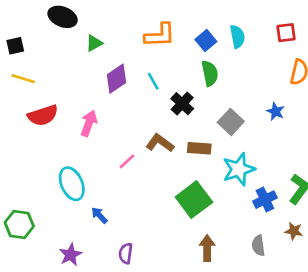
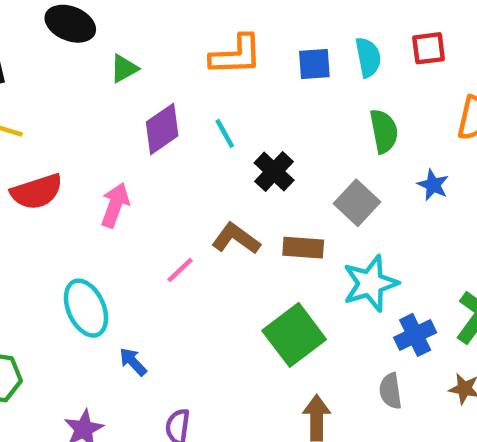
red square: (286, 33) -> (429, 48), moved
blue square: (206, 40) -> (314, 64), turned 36
green semicircle: (210, 73) -> (384, 131), moved
gray semicircle: (258, 246) -> (391, 391), moved

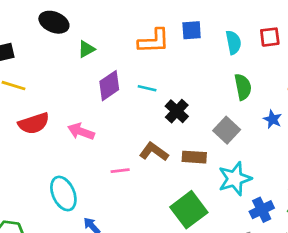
blue square: (314, 64) -> (192, 30), moved
cyan line: (225, 133) -> (147, 88), turned -48
pink arrow: (115, 205) -> (81, 131), turned -90
pink line: (180, 270) -> (120, 171), turned 36

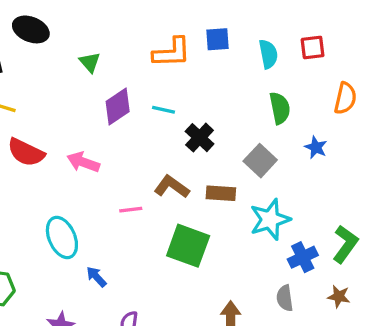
black ellipse: (54, 22) -> (31, 29), moved
green triangle: (86, 49) -> (90, 62), turned -42
red semicircle: (34, 123) -> (26, 152), turned 44
green square: (189, 210) -> (188, 246), moved, turned -33

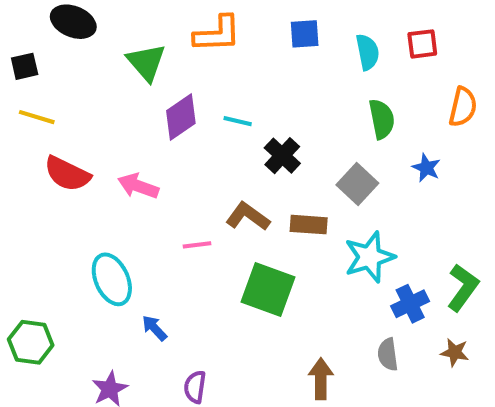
orange L-shape: (172, 52) -> (217, 34), moved
green triangle: (90, 62) -> (146, 62), size x1.5

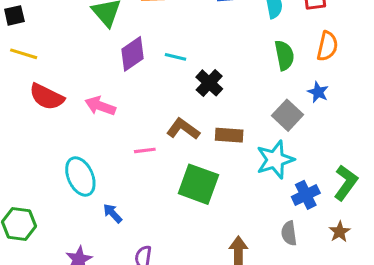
orange semicircle: (463, 107) -> (327, 46), moved
gray square: (357, 184) -> (287, 115), moved
brown star: (455, 352) -> (340, 232), turned 30

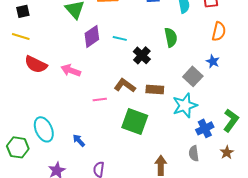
black square: (14, 15) -> (23, 11), moved
green semicircle: (284, 55) -> (171, 37), moved
cyan ellipse: (80, 176) -> (44, 129), moved

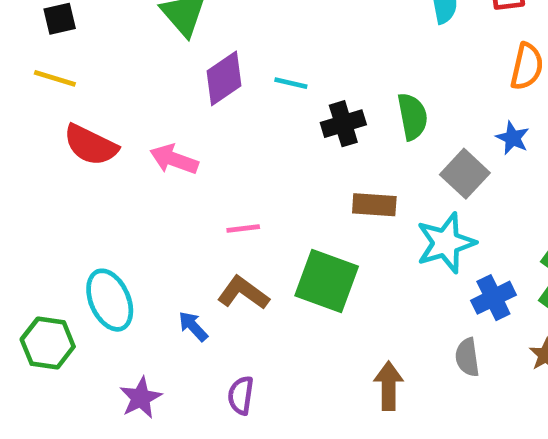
green semicircle: (171, 37) -> (412, 116), moved
black cross: (142, 55) -> (343, 124), turned 30
brown L-shape: (125, 85) -> (243, 293), moved

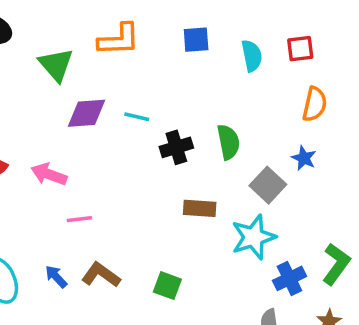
purple diamond: (224, 78) -> (87, 113), turned 30
pink line: (243, 229) -> (79, 219), moved
green square: (327, 281) -> (167, 286), moved, size x0.6
blue arrow: (193, 326) -> (56, 277), moved

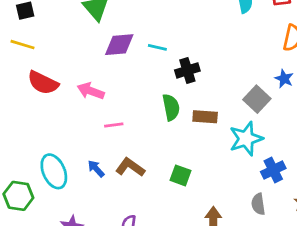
green semicircle: (228, 142) -> (171, 107), moved

